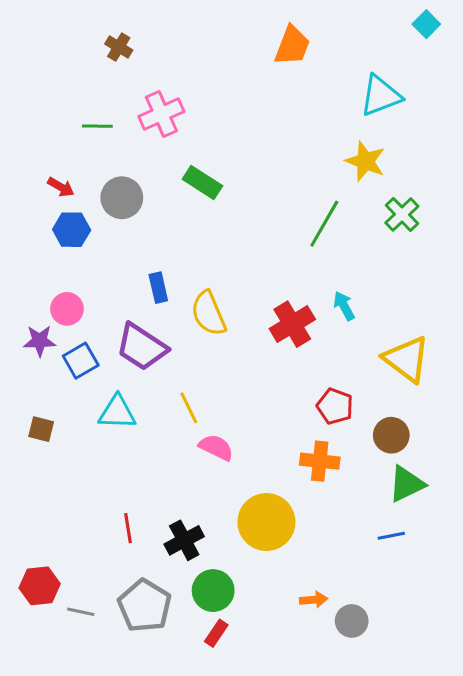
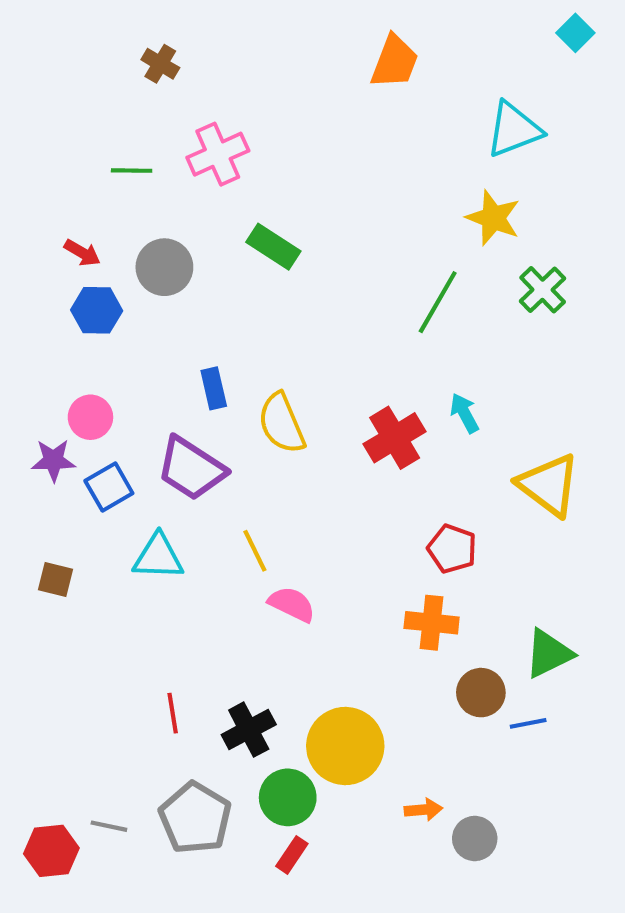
brown circle: (391, 435) -> (481, 693), moved
yellow circle: (266, 522) -> (345, 746), moved
red hexagon: (40, 586) -> (51, 851), moved

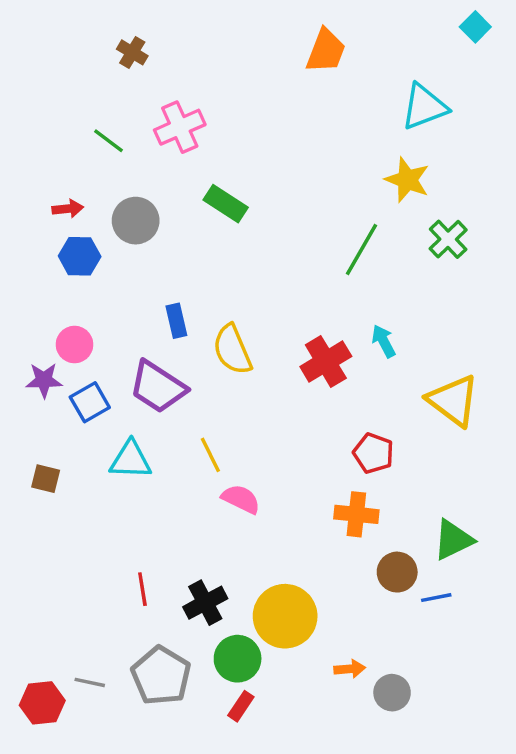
green line: (132, 171) -> (108, 141), turned 36
red arrow: (82, 253) -> (68, 209), turned -36

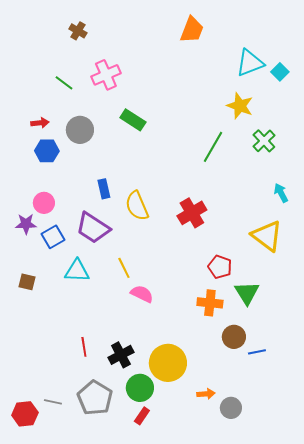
cyan square: (475, 27) -> (280, 72), moved
cyan arrow: (384, 341) -> (281, 193), moved
green triangle: (453, 540) -> (247, 293), moved, turned -36

